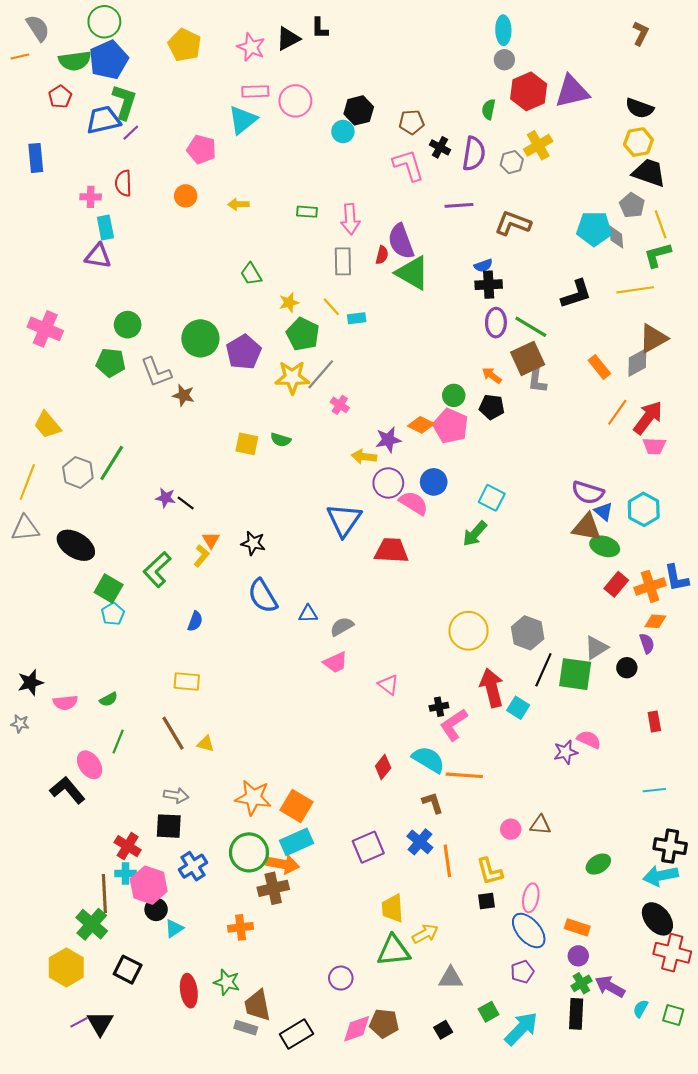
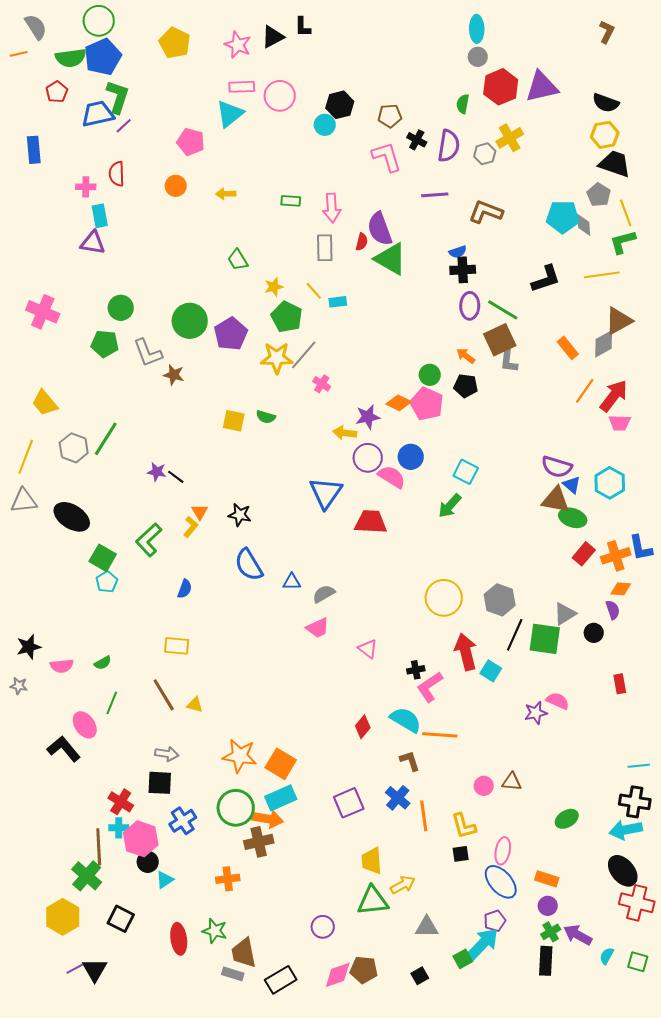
cyan line: (654, 790) -> (639, 766), moved
cyan arrow: (521, 1029) -> (483, 944), moved

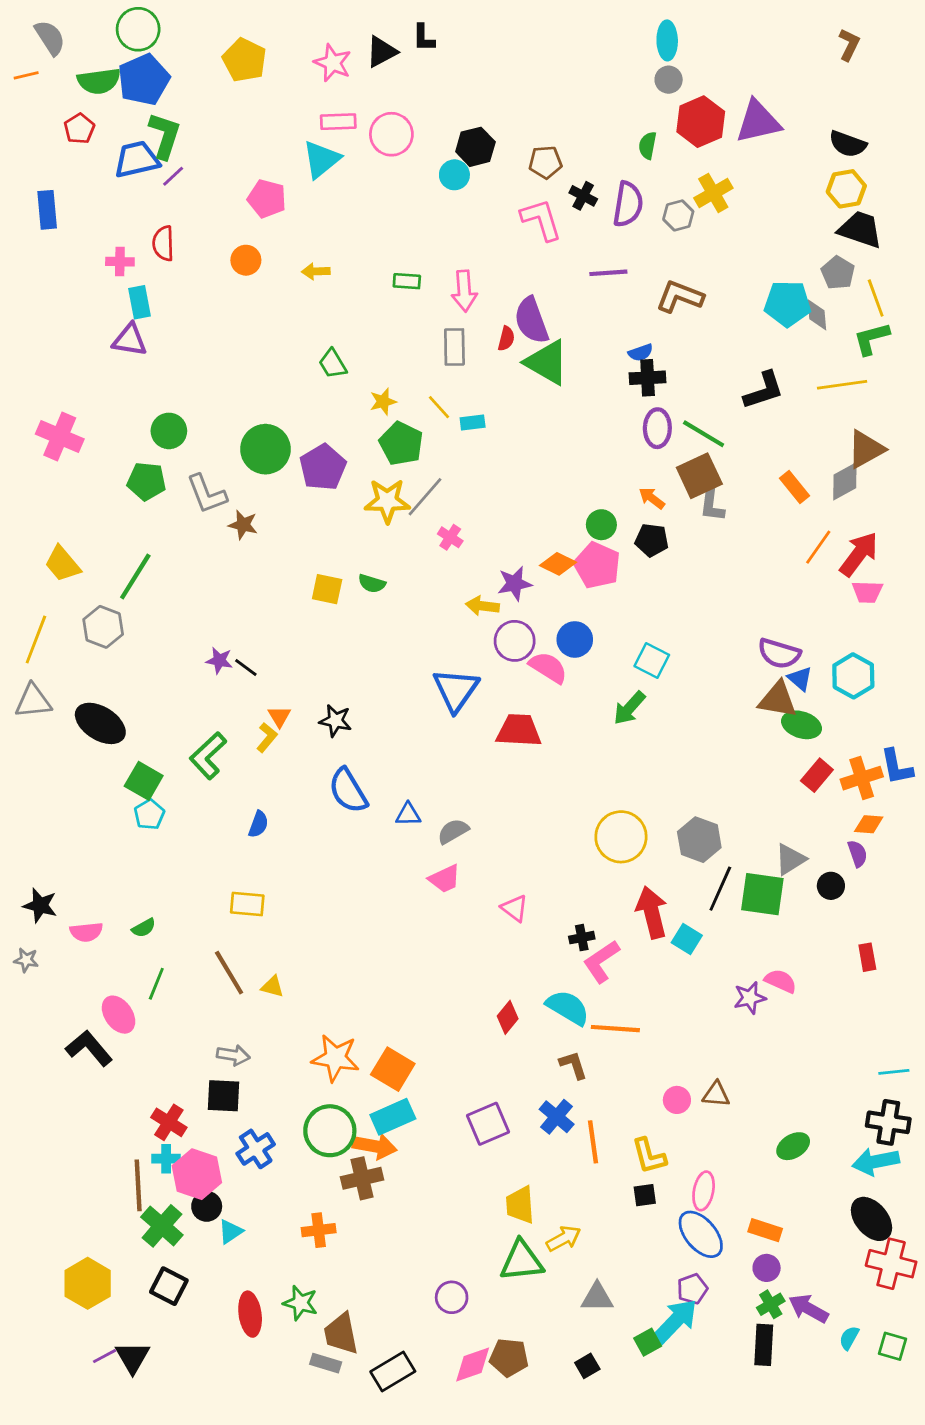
green line: (106, 439) -> (135, 577), moved
black star: (29, 647) -> (40, 905), turned 30
green cross: (87, 876) -> (162, 1226), moved

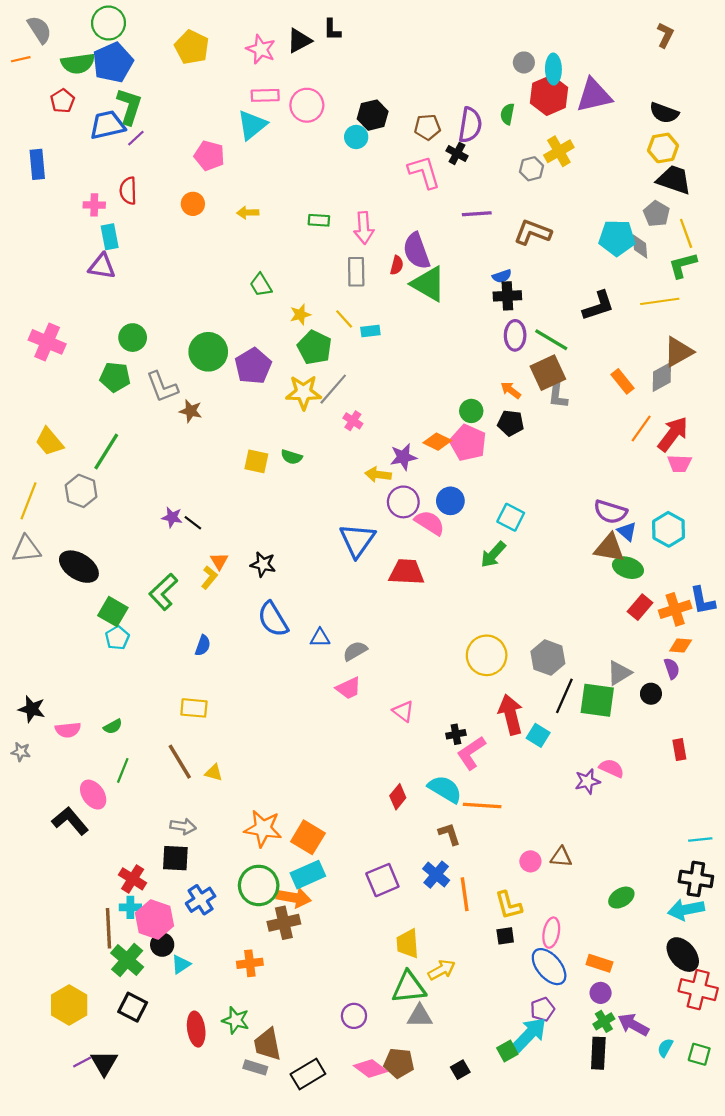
cyan ellipse: (667, 40) -> (553, 69), moved
purple semicircle: (628, 204) -> (470, 125), moved
gray triangle: (597, 1297) -> (420, 1016), moved
pink diamond: (473, 1364) -> (370, 1069), turned 56

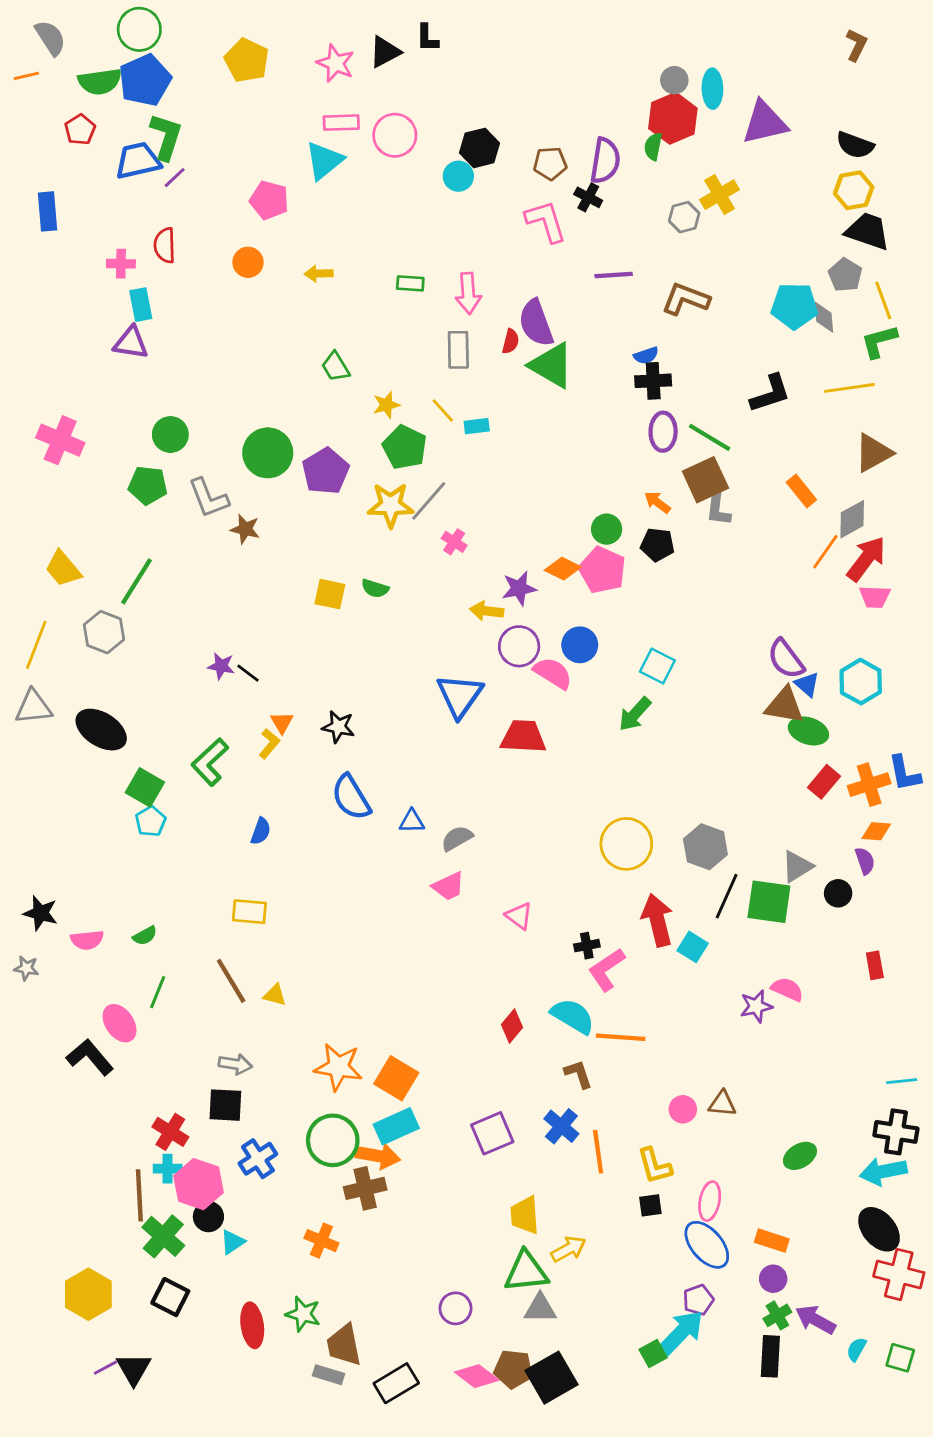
red hexagon: (549, 95) -> (673, 118), moved
gray diamond: (662, 377) -> (852, 519), moved
purple semicircle: (610, 512) -> (786, 659), turned 36
orange cross: (250, 963) -> (321, 1241), turned 30
black square: (460, 1070) -> (552, 1378), moved, size x2.0

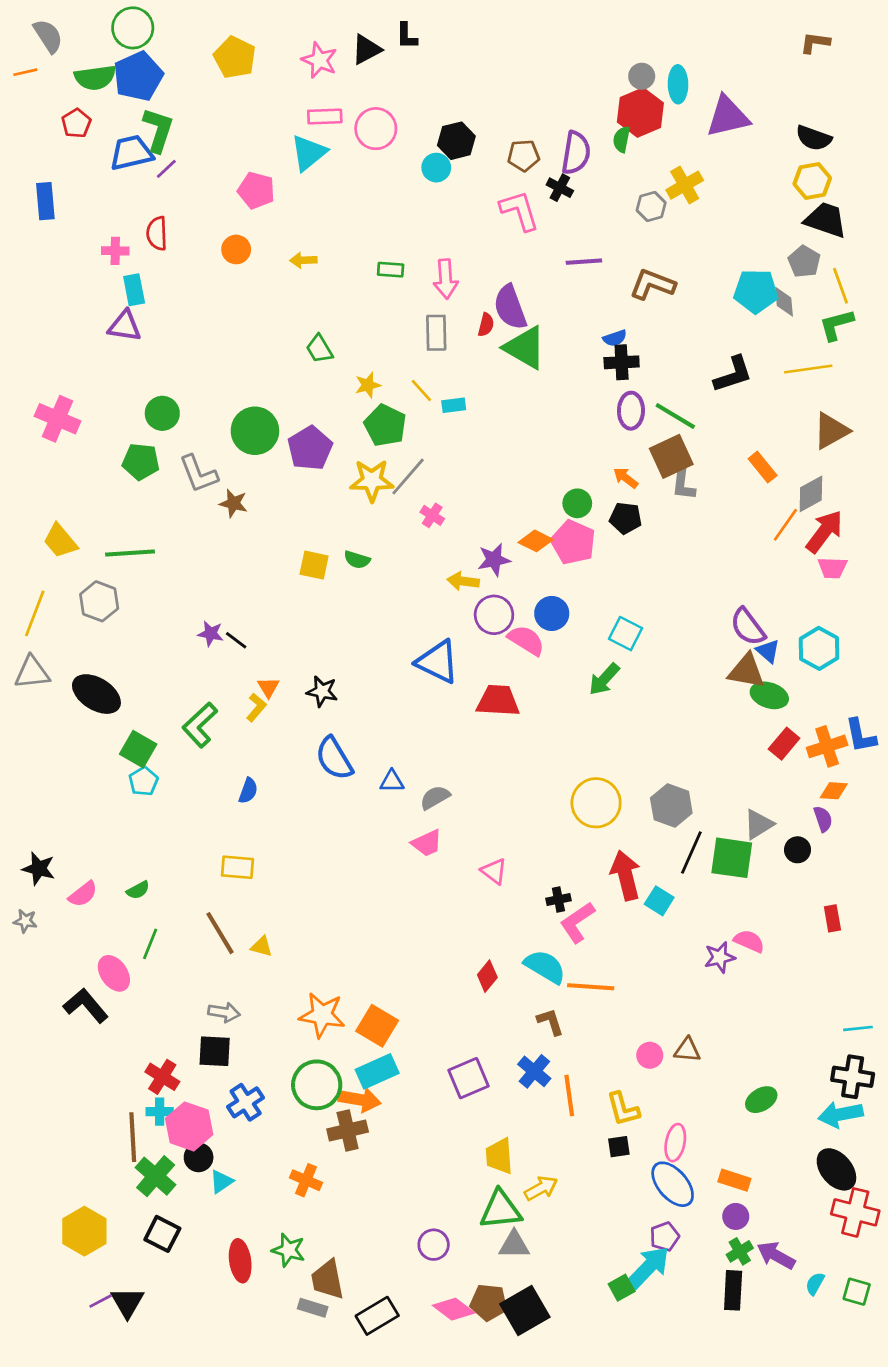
brown L-shape: (856, 45) -> (815, 43), turned -108
green line: (136, 581) -> (130, 553), turned 54
blue triangle: (460, 696) -> (438, 662), turned -39
pink semicircle: (87, 940) -> (83, 894), turned -32

